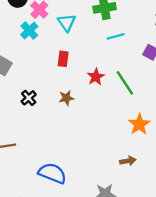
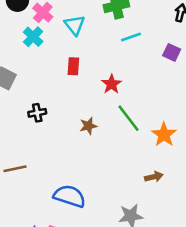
green line: (125, 83) -> (128, 118), moved
black cross: (29, 98) -> (37, 113), turned 35
brown star: (66, 98) -> (88, 126), moved

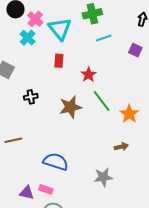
cyan triangle: (75, 25) -> (60, 29), size x1.4
brown star: (88, 126) -> (70, 107), size x1.6

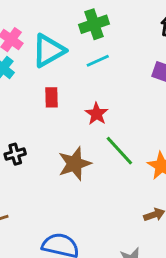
cyan triangle: (60, 29) -> (49, 51), turned 45
cyan line: (104, 38) -> (98, 61), moved

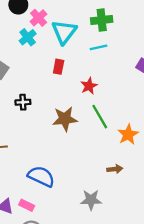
cyan triangle: (49, 51) -> (64, 32), turned -36

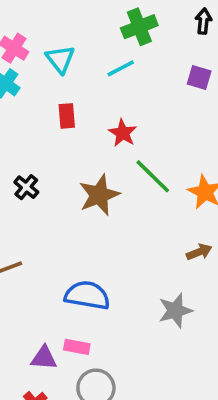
green cross: (102, 20) -> (139, 27), moved
cyan triangle: (64, 32) -> (60, 59), size x0.7
black cross: (23, 102) -> (26, 187), turned -32

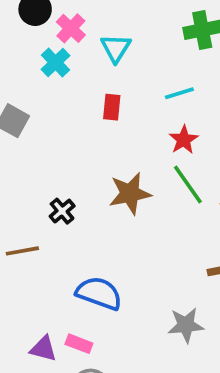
cyan line: (121, 68) -> (179, 93), moved
red star: (123, 133) -> (184, 140), moved
black cross: (26, 187) -> (62, 211), moved

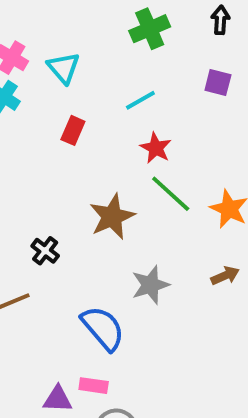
red rectangle: (112, 107) -> (73, 130), turned 30
blue semicircle: (99, 293) -> (103, 328), turned 42
gray star: (186, 325) -> (150, 285), moved

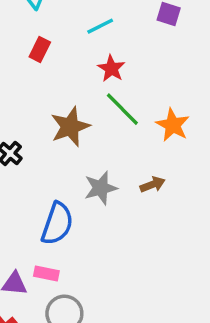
brown arrow: (225, 276) -> (153, 185), moved
blue semicircle: (103, 328) -> (57, 224), turned 57

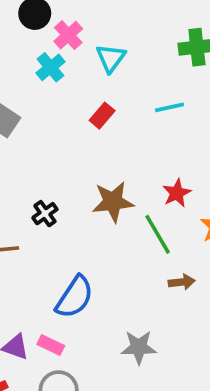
red star: (111, 68) -> (177, 193), moved
green line: (122, 109) -> (158, 234), moved
gray star: (101, 188) -> (139, 347), moved

